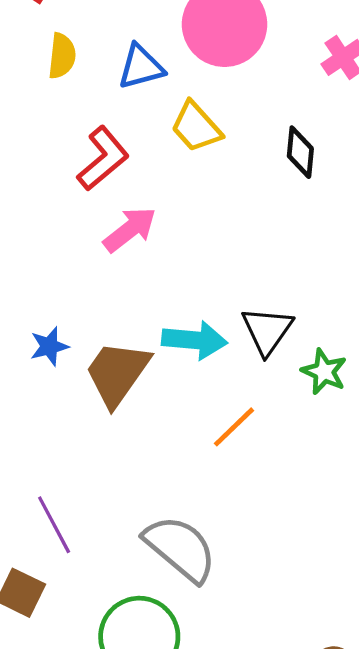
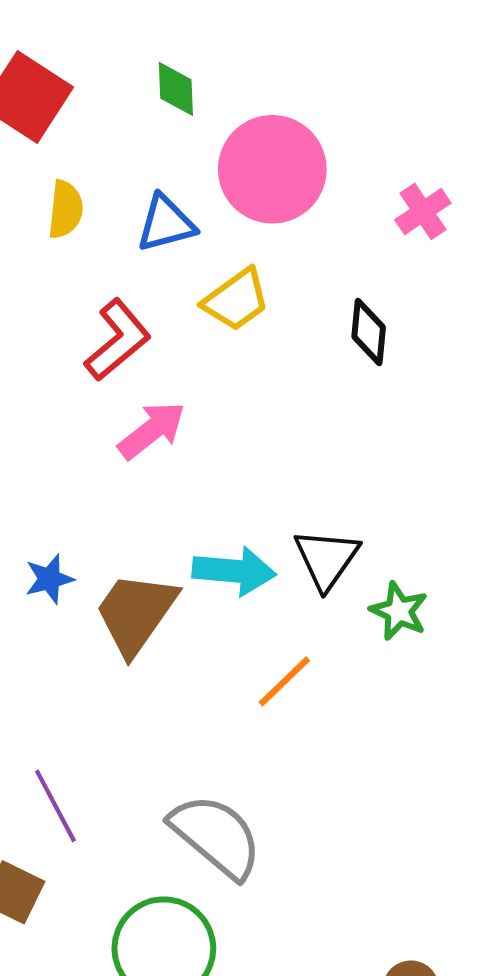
yellow trapezoid: (196, 127) -> (236, 300), turned -84

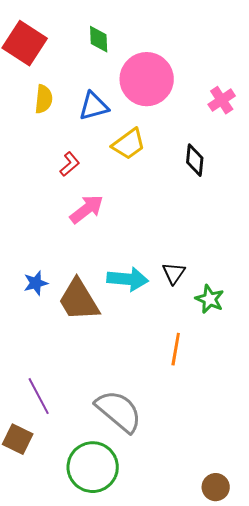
red L-shape: (118, 340) -> (70, 164), size x0.6
black triangle: (327, 559) -> (174, 273), size x0.7
brown trapezoid: (136, 613) -> (79, 300), turned -66
orange line: (284, 681) -> (176, 349), moved, turned -36

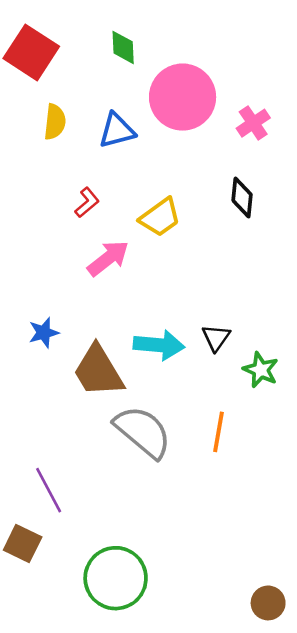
pink cross: (222, 100) -> (253, 123), moved
yellow trapezoid: (129, 144) -> (160, 217), moved
blue star: (36, 283) -> (44, 333), moved
gray semicircle: (119, 411) -> (143, 432), moved

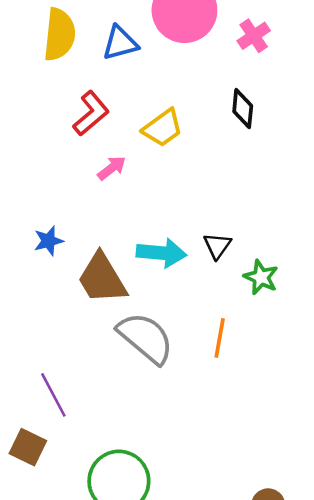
yellow semicircle: (55, 122) -> (59, 35), size x1.5
red L-shape: (87, 202) -> (91, 113), size x1.5
pink arrow: (108, 258) -> (112, 168), size x0.7

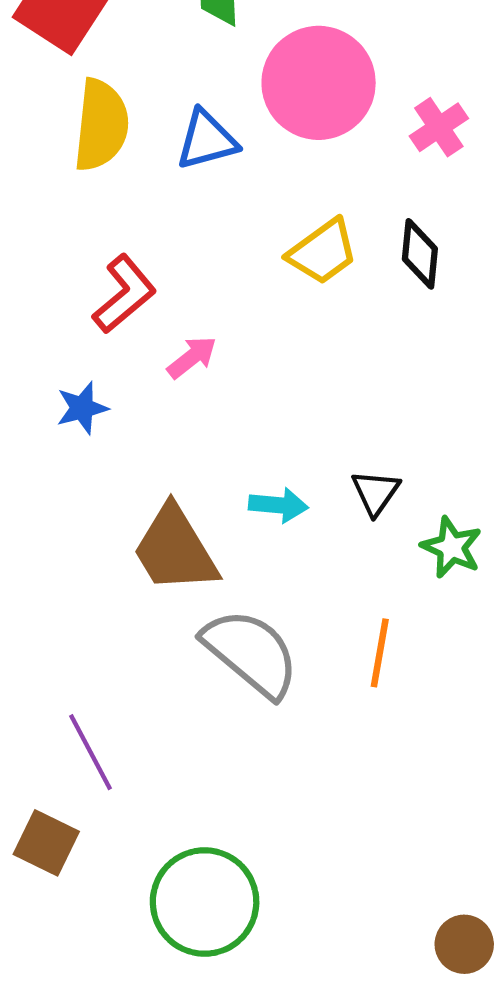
red L-shape: (91, 113) -> (124, 294), moved
yellow trapezoid: (163, 128) -> (323, 252), moved
blue star: (49, 241) -> (82, 408), moved
cyan arrow: (161, 253) -> (278, 505), size x0.7

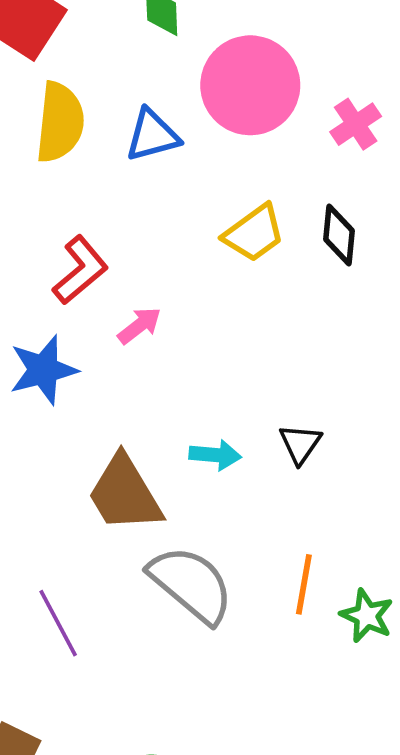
blue star: (82, 408) -> (43, 370), size x1.5
green star: (452, 547) -> (367, 616), moved
purple line: (91, 752) -> (58, 623), moved

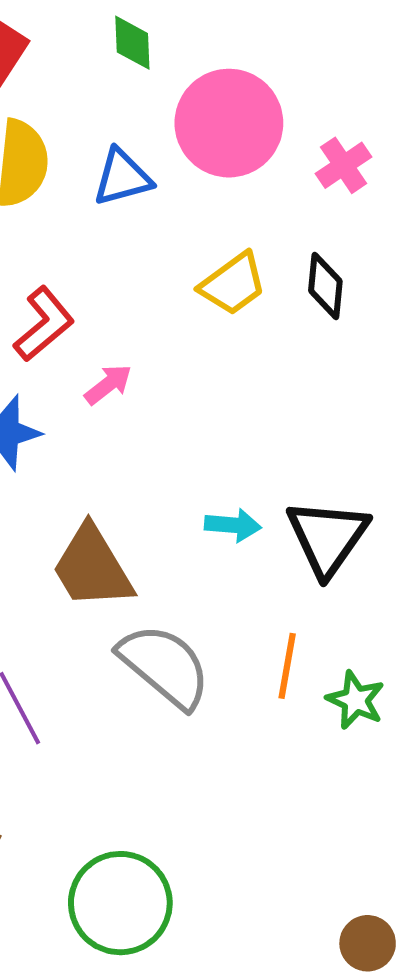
black triangle: (300, 444) -> (327, 537), moved, size x1.8
cyan arrow: (215, 455) -> (233, 525), moved

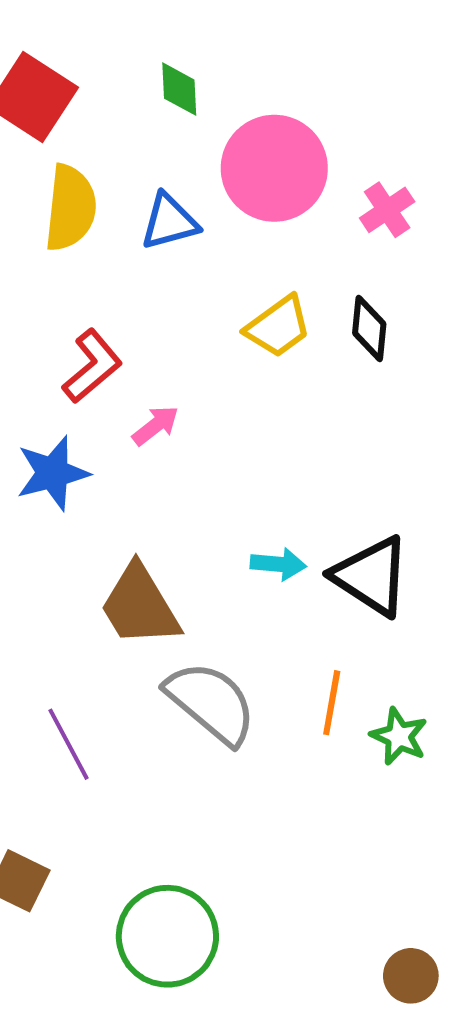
black triangle: (327, 537) -> (371, 576), turned -32

